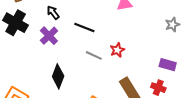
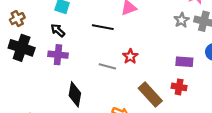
black line: (84, 27) -> (103, 27), moved
purple cross: (49, 36) -> (58, 55), turned -30

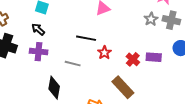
black line: (103, 27) -> (86, 38), moved
gray line: (107, 66) -> (73, 64), moved
red cross: (179, 87) -> (133, 59), moved, turned 32

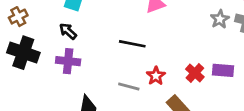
red star: (104, 53) -> (156, 76), moved
gray line: (73, 64) -> (129, 86), moved

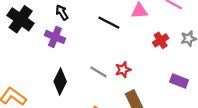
black line: (132, 44) -> (109, 23), moved
red cross: (195, 73) -> (161, 40), moved

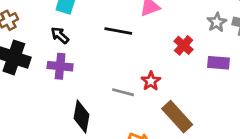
red cross: (161, 40) -> (184, 45), moved
purple rectangle: (179, 81) -> (218, 63), moved

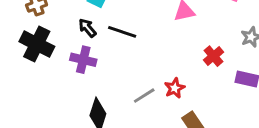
black line: (118, 31) -> (122, 32), moved
gray line: (123, 92) -> (144, 96), turned -55

